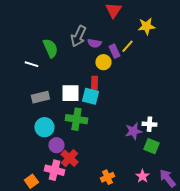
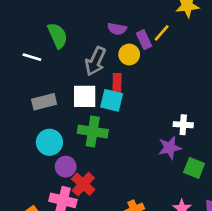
gray arrow: (78, 36) -> (95, 61), moved
white cross: (149, 124) -> (183, 125), moved

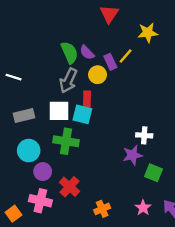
purple semicircle: (117, 29) -> (87, 53), turned 35
green semicircle: (58, 36) -> (70, 53), moved
red cross: (83, 184) -> (70, 187), moved

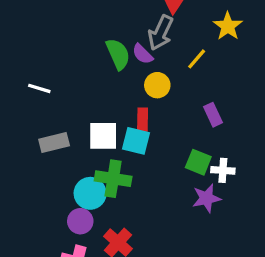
yellow star: (148, 33) -> (228, 26), turned -30
purple rectangle: (110, 62) -> (213, 115), moved
gray arrow: (68, 81) -> (161, 33), moved
cyan circle: (29, 151) -> (90, 193), moved
green square: (154, 173) -> (198, 162), moved

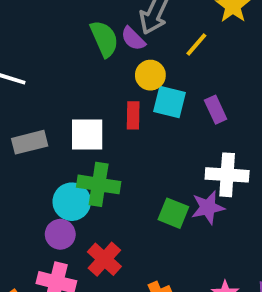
cyan square: (136, 141) -> (170, 102), moved
green square: (198, 162) -> (173, 213), moved
white cross: (223, 170) -> (227, 175), size x1.5

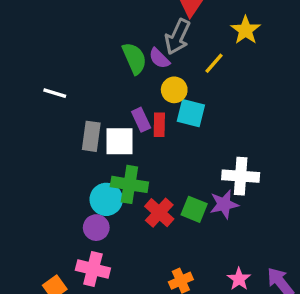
purple rectangle: (216, 110) -> (141, 120), moved
gray rectangle: (30, 142) -> (91, 136), moved, turned -68
red cross: (104, 259) -> (159, 213), moved

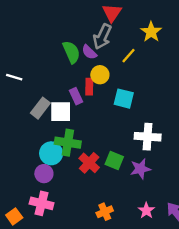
cyan square: (191, 113) -> (124, 99), moved
red rectangle: (159, 125) -> (89, 87), moved
gray rectangle: (91, 136) -> (40, 108), turned 30
purple star: (224, 204) -> (140, 169), moved

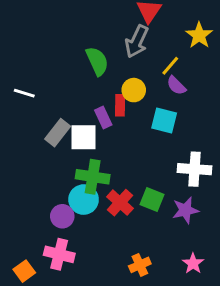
purple semicircle: (89, 52) -> (176, 86), moved
cyan circle: (51, 153) -> (84, 200), moved

